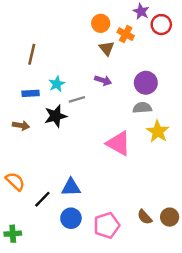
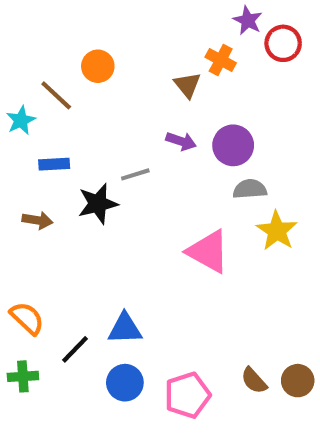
orange circle: (101, 23) -> (98, 66), moved
brown line: (32, 54) -> (56, 95), turned -60
purple circle: (146, 83) -> (233, 145), moved
cyan star: (57, 84) -> (21, 120), moved
green cross: (13, 234) -> (23, 376), moved

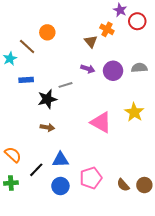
gray semicircle: (250, 189) -> (139, 68), moved
brown arrow: (37, 220) -> (47, 127), moved
pink pentagon: (187, 395) -> (91, 178), moved

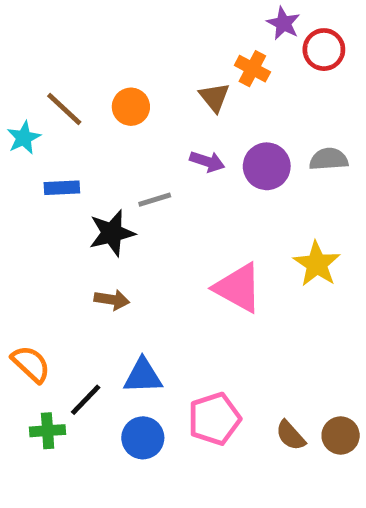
orange circle: (47, 32) -> (131, 107), moved
green cross: (11, 183) -> (48, 431), moved

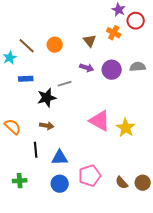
orange cross: (252, 69) -> (114, 33), moved
yellow star: (317, 264) -> (126, 128), moved
orange semicircle: (31, 364) -> (13, 127), moved
black line: (86, 400) -> (36, 150), moved, turned -49

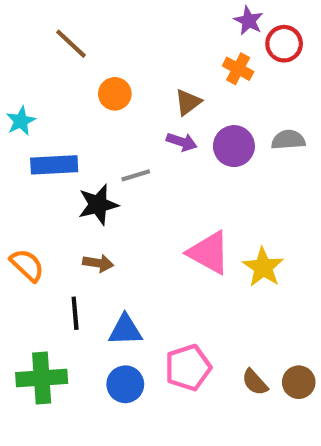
brown triangle: (90, 41) -> (188, 102), moved, turned 32
brown line: (27, 46) -> (71, 44), moved
blue rectangle: (26, 79) -> (54, 165), size x1.5
green cross: (20, 181) -> (42, 378), size x1.6

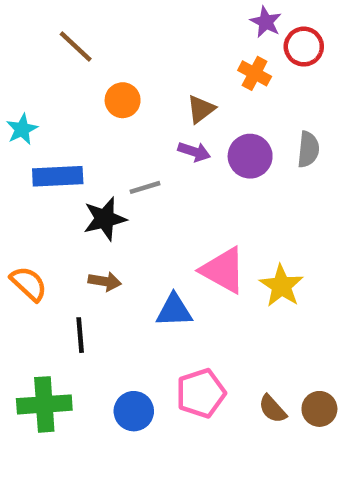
gray semicircle: (288, 140) -> (308, 149), turned 100
blue triangle: (125, 330) -> (174, 310), moved

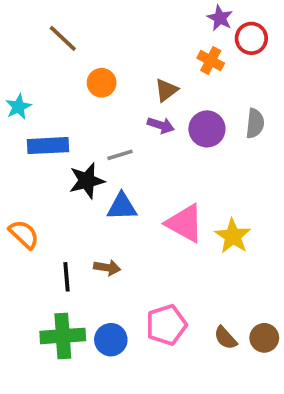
brown arrow: (105, 281) -> (107, 268), moved
blue triangle: (174, 310) -> (122, 207), moved
green cross: (44, 404) -> (63, 336), moved

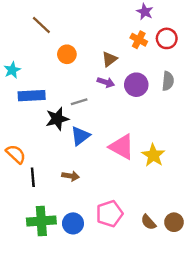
red circle: (251, 38) -> (167, 38), moved
blue triangle: (122, 207) -> (80, 136), turned -35
black line: (66, 277) -> (33, 177), moved

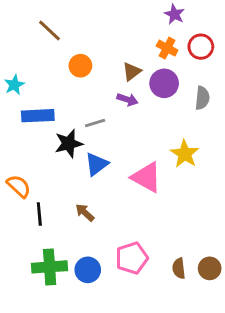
purple circle: (136, 85) -> (164, 83), moved
yellow star: (153, 155) -> (185, 154), moved
brown arrow: (71, 176) -> (85, 213), turned -147
brown semicircle: (148, 222) -> (179, 268), turned 35

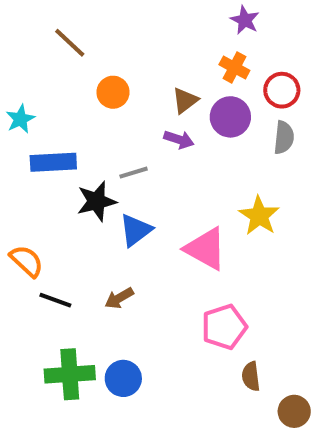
red circle: (201, 47) -> (282, 90), moved
brown arrow: (85, 213) -> (119, 298), turned -72
black line: (39, 214) -> (55, 300), turned -65
pink pentagon: (132, 258) -> (224, 327), moved
brown circle: (210, 268) -> (294, 411), moved

